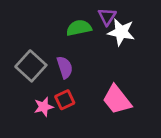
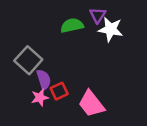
purple semicircle: (65, 67) -> (44, 79), moved
pink trapezoid: (117, 100) -> (91, 104), moved

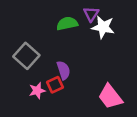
purple semicircle: (44, 79) -> (64, 70), moved
pink trapezoid: (91, 104) -> (110, 97), moved

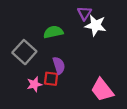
green semicircle: (67, 24) -> (53, 32), moved
red square: (55, 85) -> (51, 79), turned 32

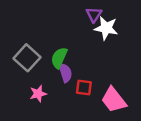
green semicircle: (53, 32) -> (59, 58), moved, turned -54
red square: (51, 79) -> (84, 87), moved

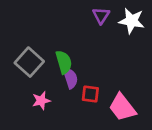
white star: (106, 28) -> (132, 21), moved
green semicircle: (59, 58) -> (64, 62), turned 140

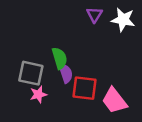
gray square: (29, 62) -> (31, 73), moved, turned -30
red square: (90, 94) -> (84, 88), size x1.5

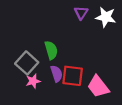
gray square: (31, 73) -> (27, 63), turned 30
purple semicircle: (66, 73) -> (57, 74), moved

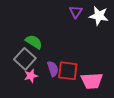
green semicircle: (51, 50) -> (34, 42), moved, turned -42
pink trapezoid: (98, 86) -> (92, 81), turned -55

